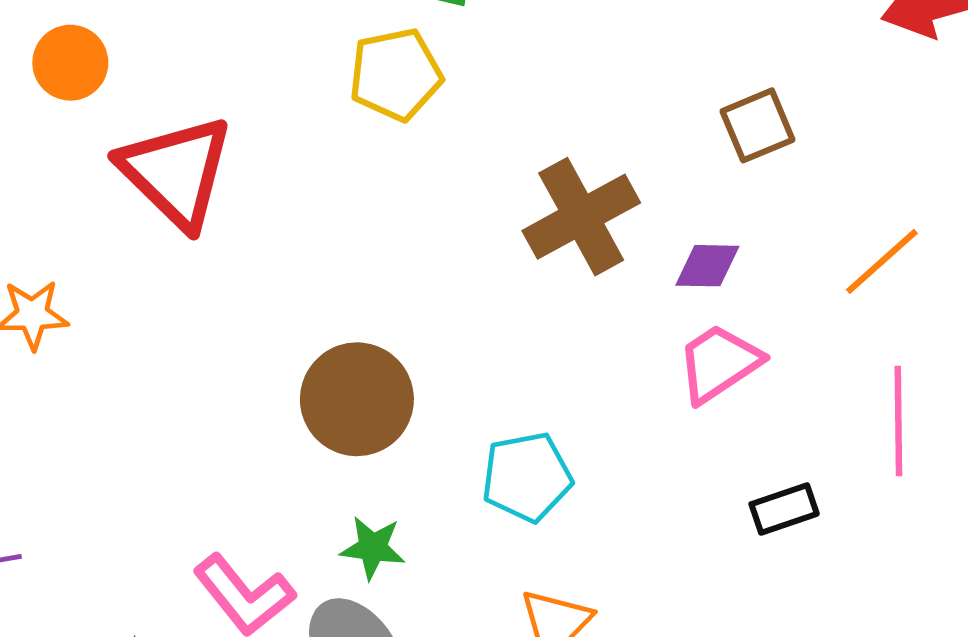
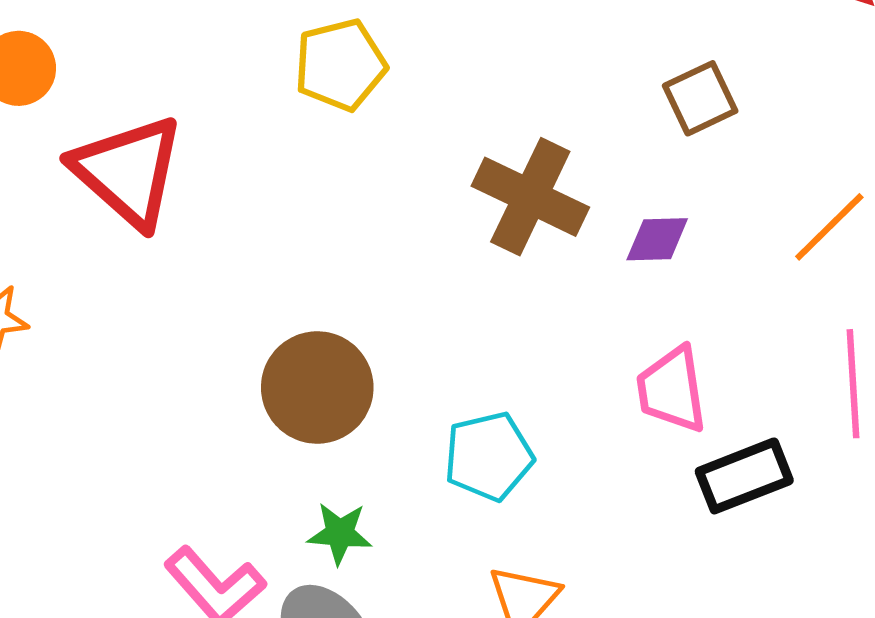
brown cross: (581, 217) -> (530, 197), turned -33
pink trapezoid: (719, 363) -> (672, 390), moved, turned -62
black rectangle: (784, 509) -> (744, 476), size x1.4

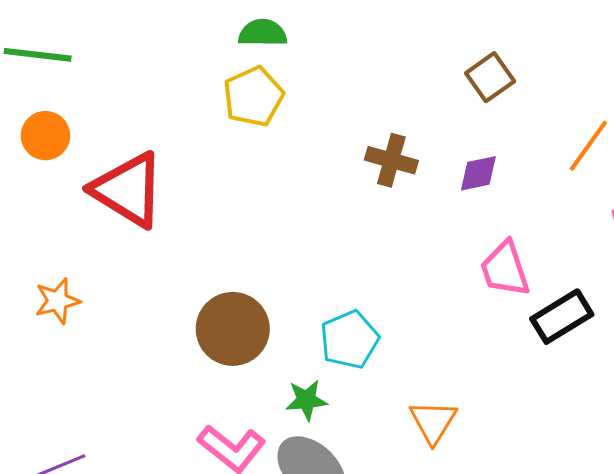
brown cross: (530, 197) -> (391, 160), size x0.7
brown circle: (317, 387) -> (233, 329), moved
cyan pentagon: (489, 456) -> (349, 340), moved

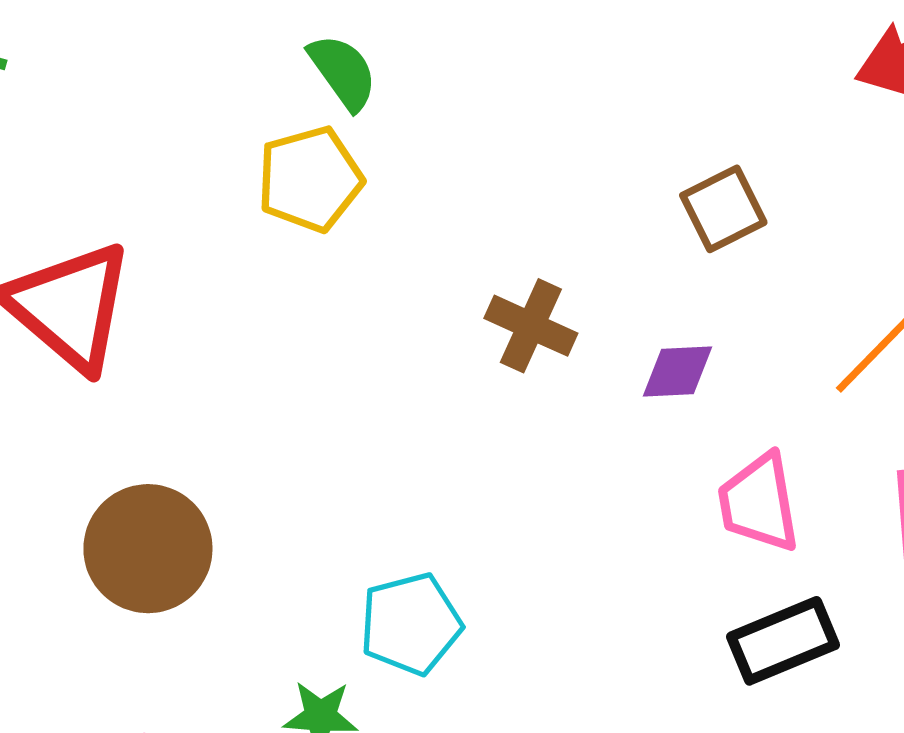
green semicircle: (263, 33) -> (343, 72), turned 45
pink trapezoid: (505, 269) -> (759, 503), moved
brown circle: (233, 329) -> (148, 549), moved

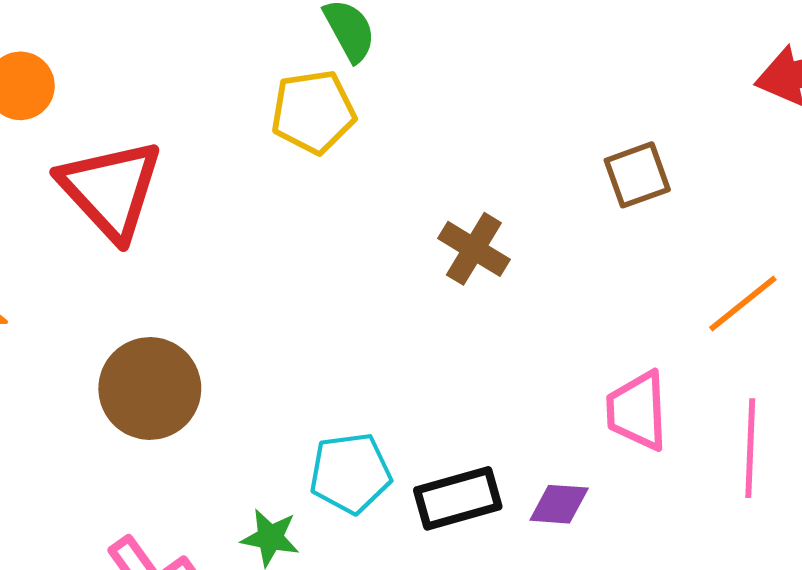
purple diamond: (677, 371) -> (559, 504), moved
black rectangle: (783, 641) -> (458, 498), moved

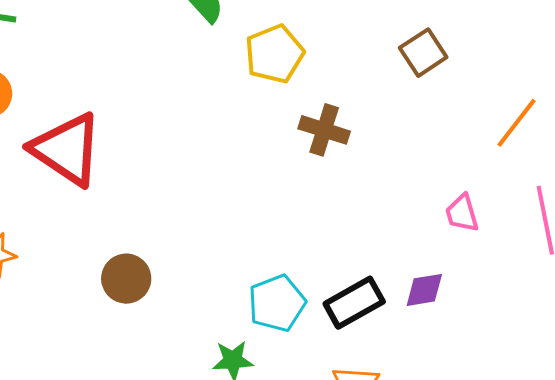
yellow pentagon: (313, 112) -> (274, 54), moved
brown circle: (150, 388) -> (126, 279), size x0.7
pink trapezoid: (637, 411) -> (462, 213), size x0.7

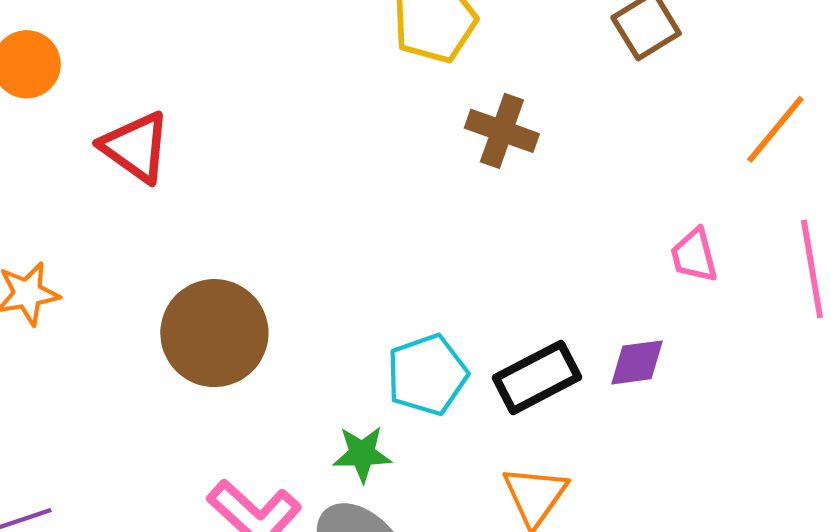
red triangle: (67, 149) -> (136, 147), size x0.7
brown circle: (126, 279) -> (214, 333), size x1.5

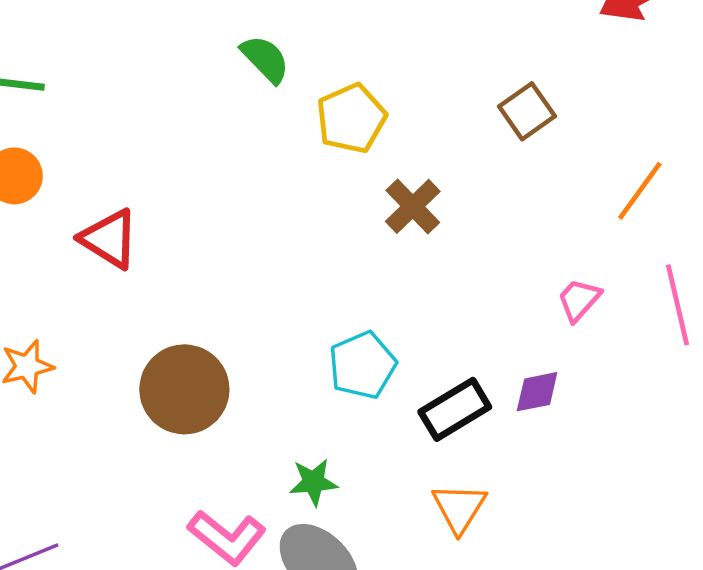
brown cross: (502, 131) -> (413, 206), turned 30
pink trapezoid: (694, 255) -> (579, 300), turned 60
cyan pentagon: (427, 375) -> (362, 365), moved

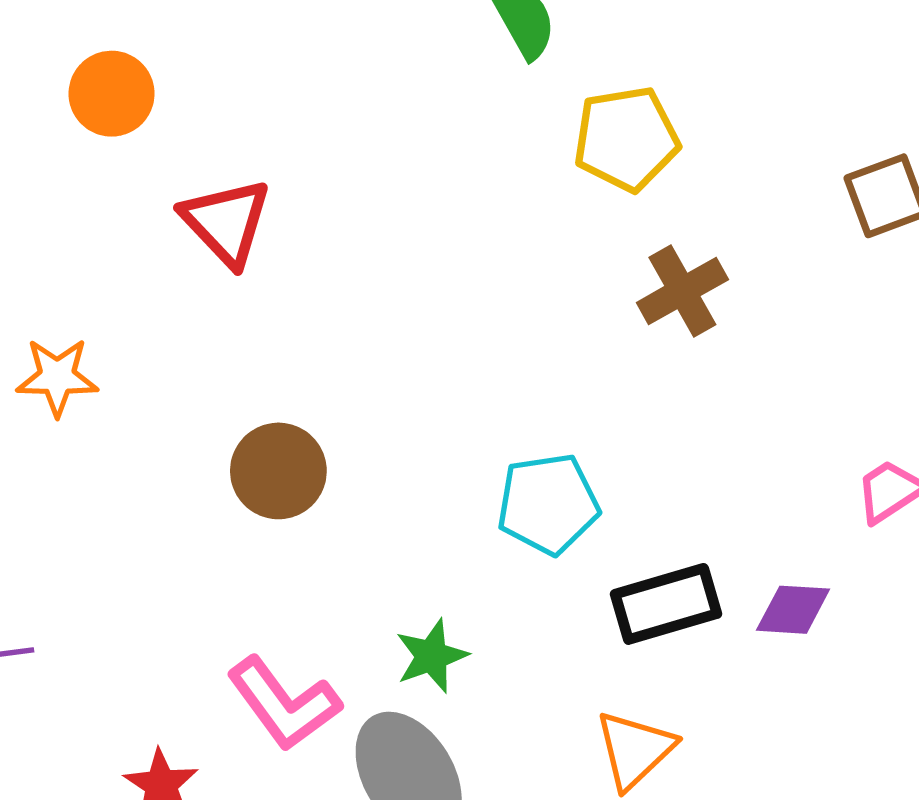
brown circle: (184, 389) -> (278, 471), size x0.7
green star: (313, 482) -> (431, 656), turned -30

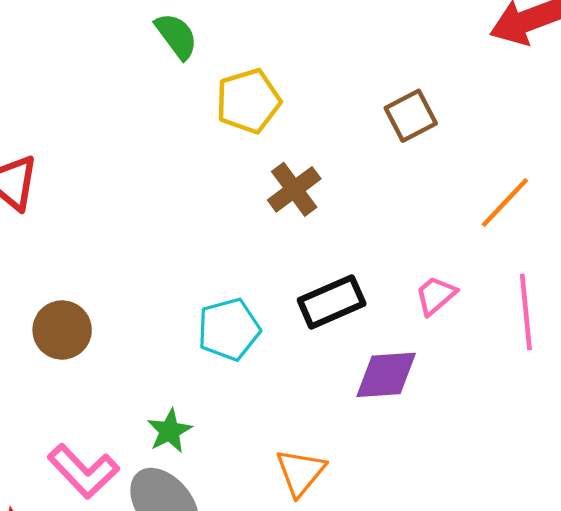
black rectangle: (666, 604) -> (332, 302), moved
purple diamond: (793, 610) -> (386, 375), size x1.4

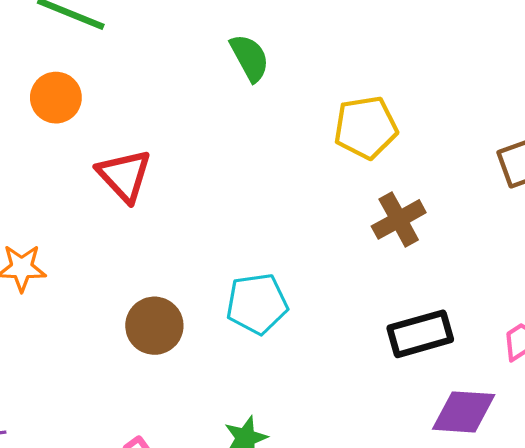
green semicircle: (176, 36) -> (250, 58), moved
cyan pentagon: (229, 329) -> (257, 304), moved

